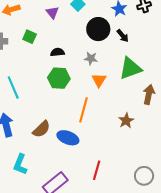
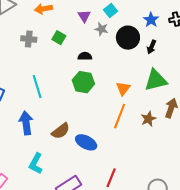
black arrow: (123, 36) -> (152, 47), turned 56
gray star: (91, 58) -> (101, 29), moved
orange line: (83, 110) -> (120, 116), moved
brown star: (126, 121) -> (148, 119), moved

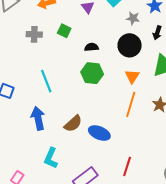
gray star: (101, 29) -> (133, 18), moved
black circle: (128, 38) -> (130, 45), moved

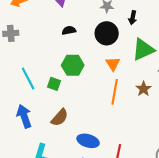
green square: (64, 31) -> (54, 84), moved
black semicircle: (92, 47) -> (69, 30), moved
blue ellipse: (99, 133) -> (88, 141), moved

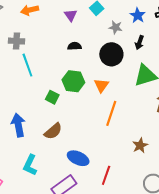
orange triangle: (113, 64) -> (101, 85), moved
cyan line: (28, 78) -> (27, 65), moved
brown star: (144, 89) -> (140, 145), moved

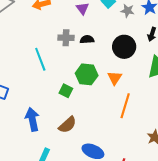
gray star: (116, 27) -> (127, 11), moved
gray cross: (16, 41) -> (66, 38), moved

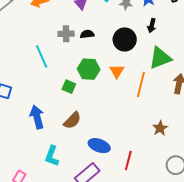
orange line: (125, 106) -> (141, 84), moved

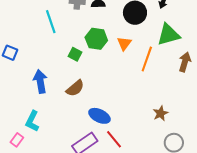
brown star: (160, 128) -> (161, 113), moved
cyan L-shape: (52, 156) -> (32, 121), moved
red line: (128, 161) -> (114, 139), moved, turned -60

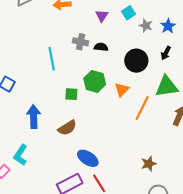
green square: (75, 54) -> (71, 94), turned -32

